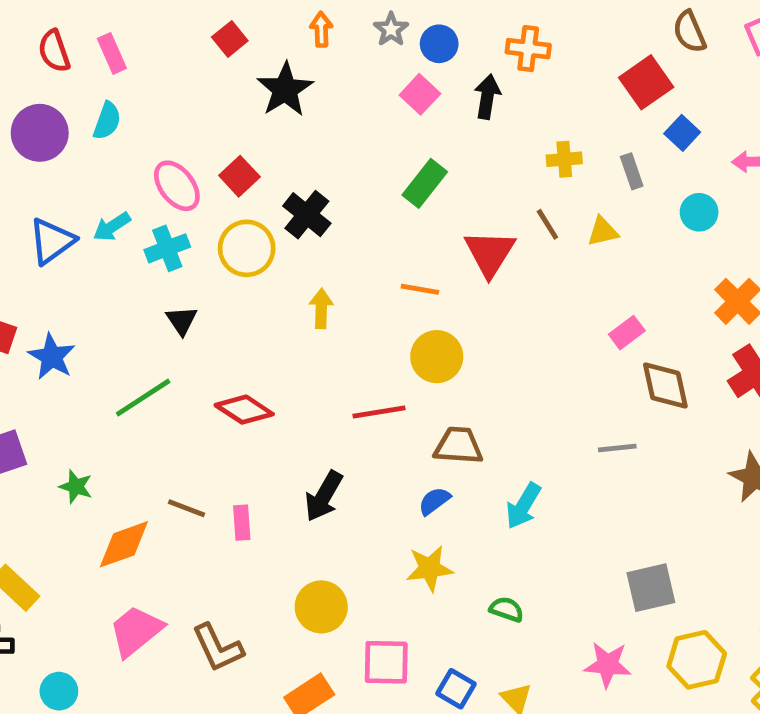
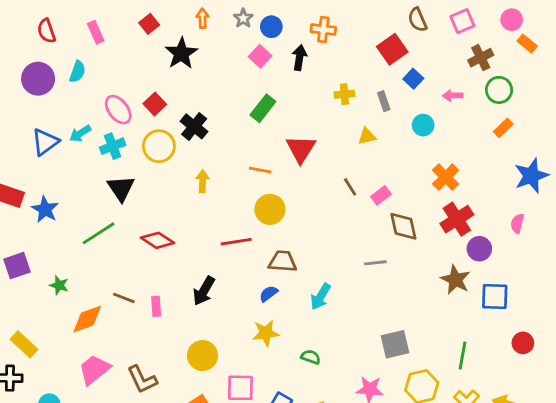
pink rectangle: (112, 53) -> (96, 32), moved
brown line: (547, 224) -> (350, 187), moved
black triangle: (182, 321) -> (121, 188), size x1.5

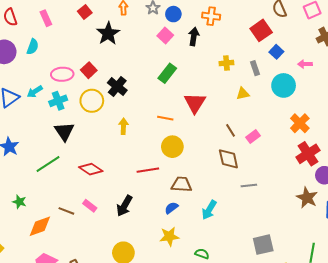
pink ellipse: (118, 110) -> (62, 74), turned -55
cyan circle: (423, 125) -> (284, 85), size x1.5
brown diamond: (403, 226) -> (228, 159), moved
pink rectangle: (156, 306) -> (90, 206), moved, turned -48

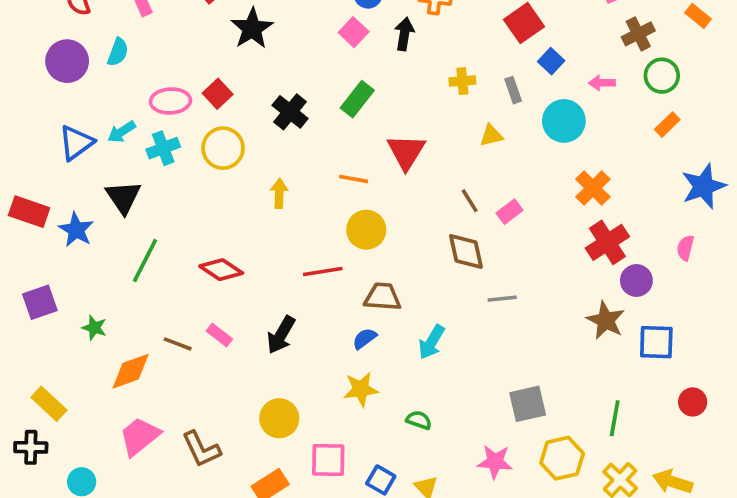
black cross: (117, 86) -> (290, 112), moved
black triangle: (64, 131) -> (123, 197), moved
green line: (48, 164) -> (145, 261), turned -30

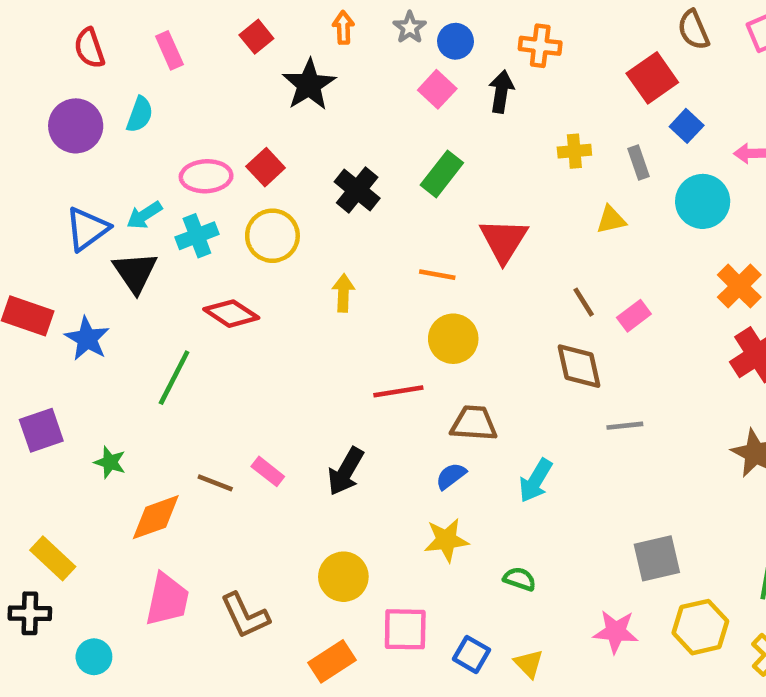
black triangle: (123, 197) -> (135, 272), moved
red diamond: (221, 270) -> (231, 314), moved
pink trapezoid: (140, 436) -> (167, 600), turned 141

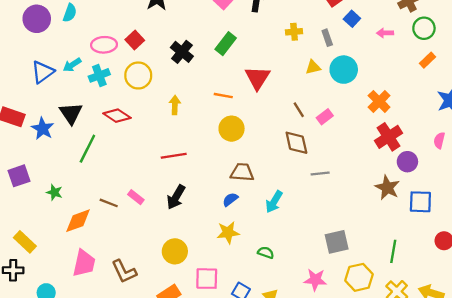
cyan circle: (703, 201) -> (344, 70), moved
black triangle: (135, 272) -> (71, 113), moved
red line: (398, 391) -> (174, 156), moved

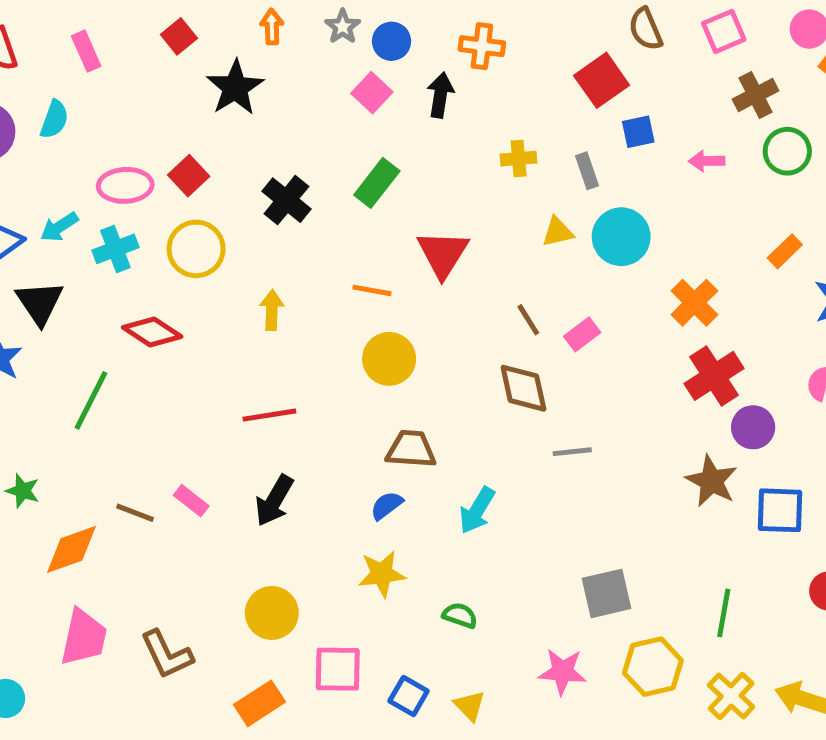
blue square: (352, 19) -> (638, 132), turned 35
orange rectangle: (427, 60) -> (785, 251), moved
black triangle: (71, 113) -> (40, 303), moved

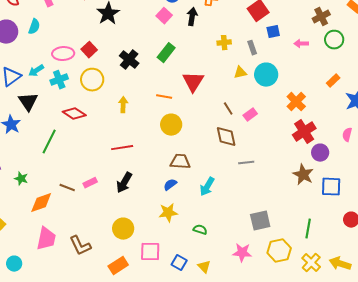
pink rectangle: (191, 501) -> (90, 183), turned -64

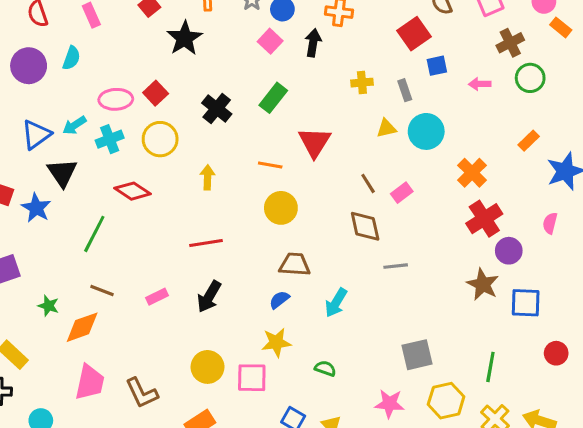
green star: (21, 179) -> (48, 306), moved
brown line: (67, 188) -> (102, 290), moved
pink square: (150, 252) -> (252, 378), moved

